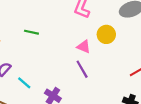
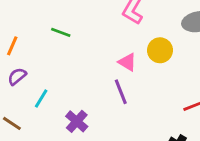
cyan line: (24, 83) -> (41, 98), turned 72

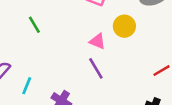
green line: (61, 32) -> (34, 25), turned 48

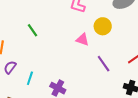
purple line: (96, 68) -> (104, 64), moved

